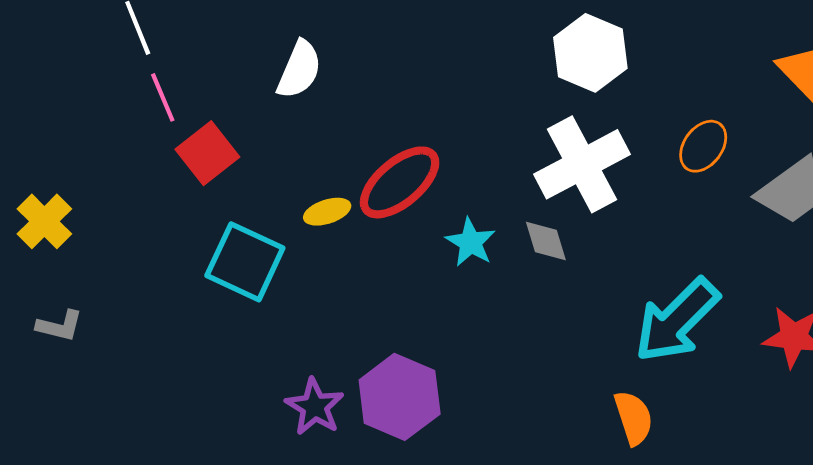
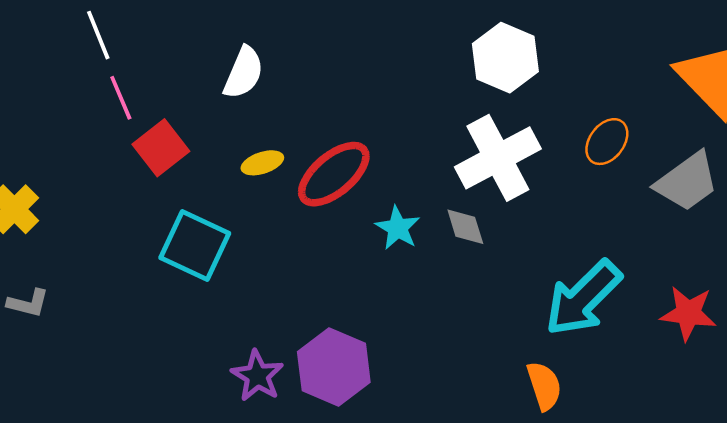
yellow ellipse: (327, 212) -> (262, 163), moved

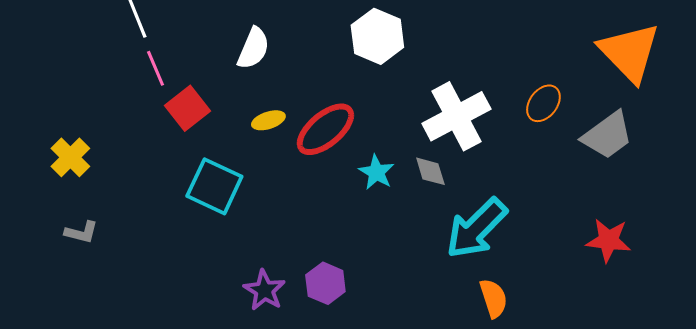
white hexagon: (505, 58) -> (377, 36), moved
cyan arrow: (583, 298) -> (476, 228), moved
purple hexagon: (334, 367) -> (325, 283), size x0.7

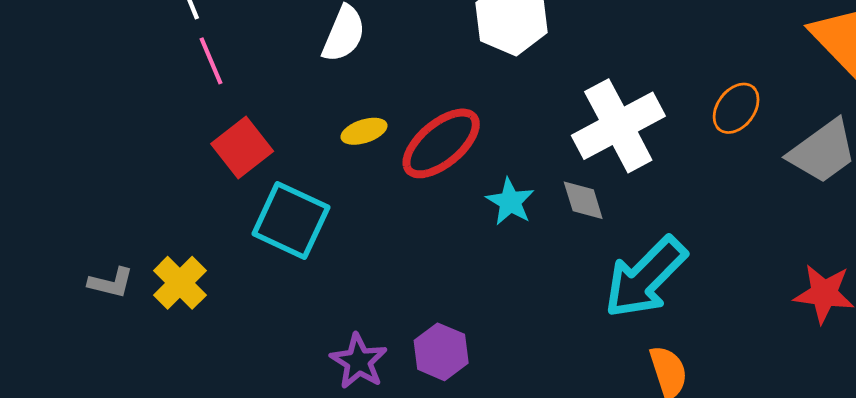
red square: (187, 108) -> (242, 147), moved
yellow cross: (70, 157) -> (180, 283), moved

